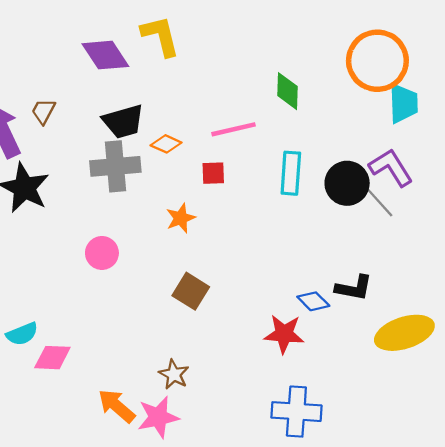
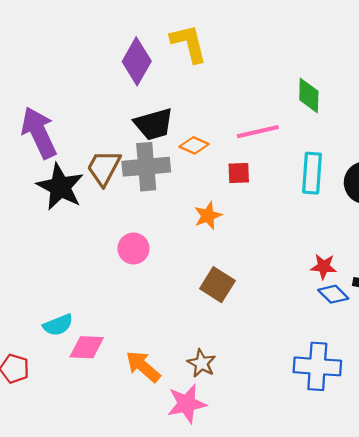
purple diamond: (105, 55) -> (137, 61), turned 63
brown trapezoid: (43, 111) -> (104, 168), moved, size x1.5
red star: (284, 334) -> (324, 267), moved, size x0.7
orange arrow: (117, 406) -> (143, 366), moved
blue cross: (296, 412) -> (317, 366), moved

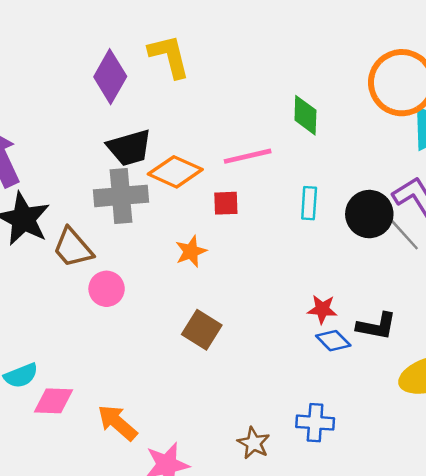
orange diamond: (194, 145) -> (175, 172), size x1.6
brown trapezoid: (104, 168) -> (73, 248), moved, turned -69
cyan rectangle: (312, 173) -> (309, 203), size x0.7
brown star: (201, 363) -> (254, 443), moved
blue cross: (317, 366) -> (315, 423), size x0.7

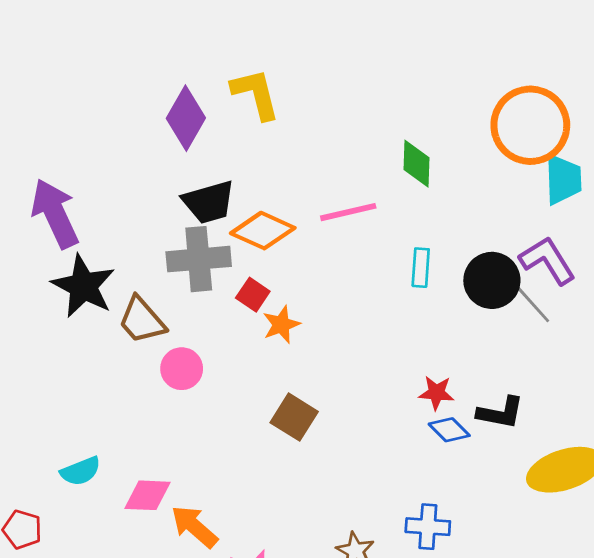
red square: (226, 203) -> (253, 295), moved, turned 36
pink diamond: (54, 401) -> (147, 495), moved

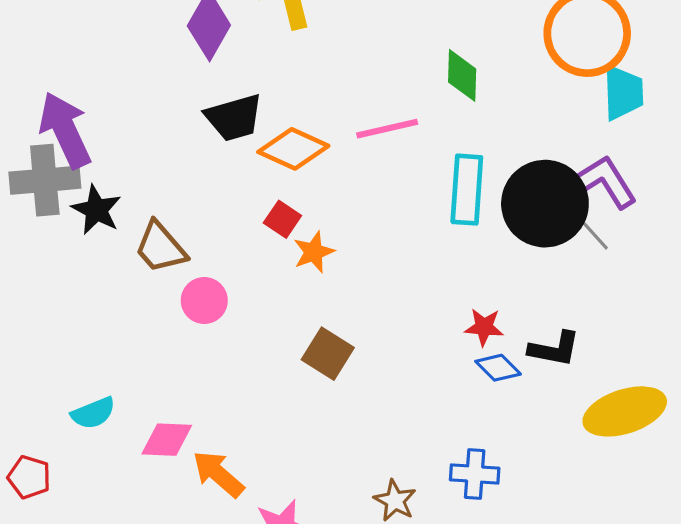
gray cross: (199, 259) -> (45, 180), moved
cyan rectangle: (421, 268) -> (467, 190), size x1.6
black circle: (492, 280) -> (545, 204), size x1.4
black star: (83, 286) -> (96, 210), size x0.7

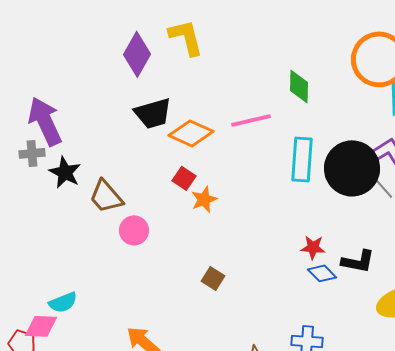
gray cross: (45, 180) -> (32, 153), size x0.6
brown square: (328, 354) -> (213, 278), moved, size x0.7
pink diamond: (167, 440) -> (41, 326), moved

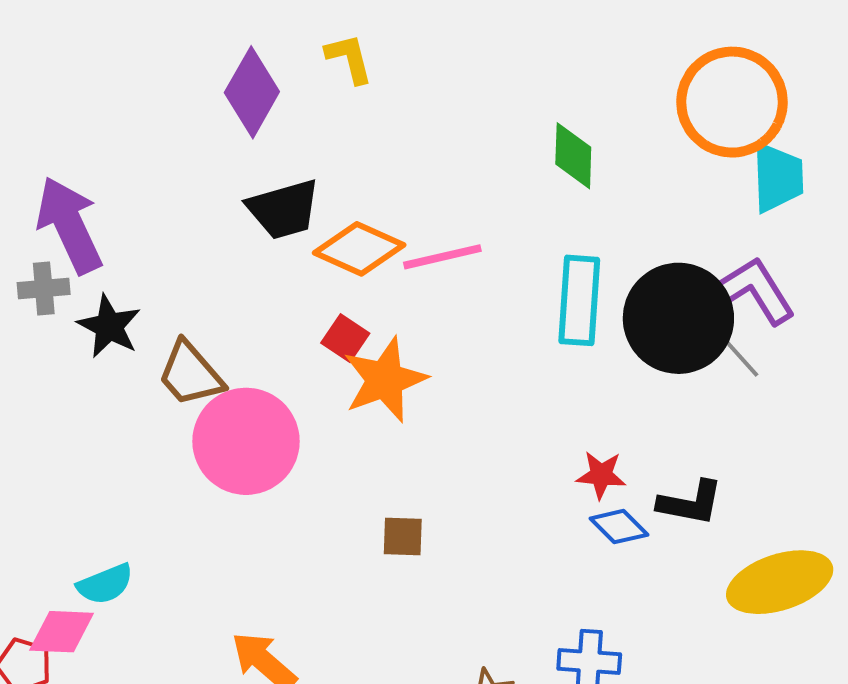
yellow L-shape: (186, 37) -> (349, 58), size x0.7
pink line: (251, 120) -> (442, 257), moved
orange star: (204, 199) -> (385, 380), size x1.6
pink circle: (134, 230) -> (246, 441), size x1.8
brown square: (213, 278) -> (403, 537), turned -30

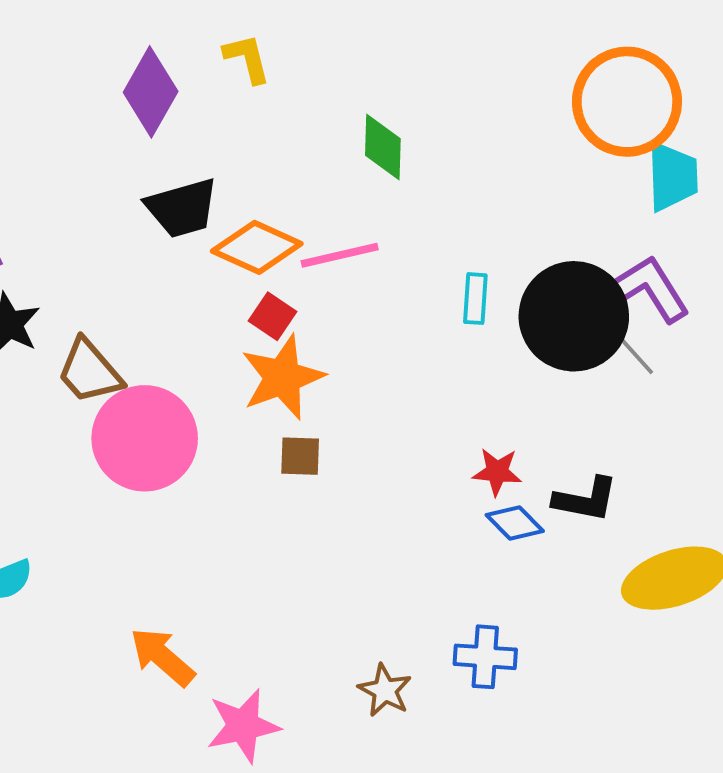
green diamond: (573, 156) -> (383, 147), moved
cyan rectangle: (579, 300) -> (475, 299), size x0.6
red square: (345, 338) -> (273, 316), moved
brown square: (403, 537) -> (300, 456), moved

